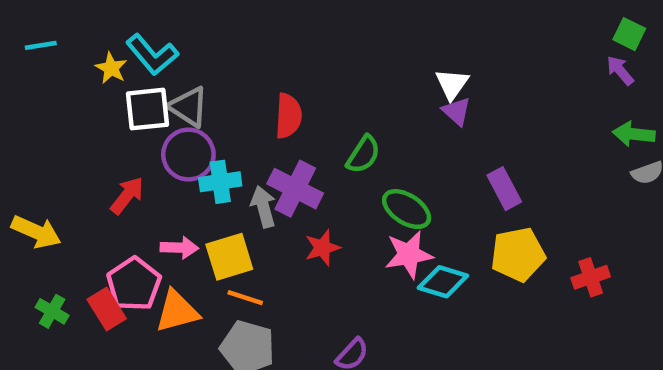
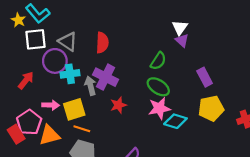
gray triangle: (188, 107) -> (68, 42), moved
green semicircle: (363, 155) -> (158, 61), moved

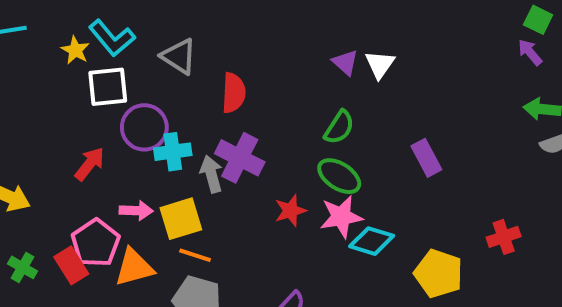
purple triangle: (182, 40) -> (345, 62), moved
gray triangle: (68, 42) -> (179, 56), moved
red star: (118, 105) -> (290, 211), moved
yellow pentagon: (211, 108) -> (439, 273), moved, turned 30

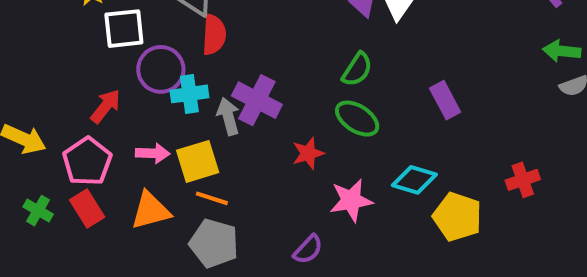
red semicircle: (234, 93) -> (214, 35), moved
pink star: (341, 217) -> (351, 200), moved
cyan diamond: (372, 241) -> (414, 180), moved
pink pentagon: (96, 243) -> (87, 161), moved

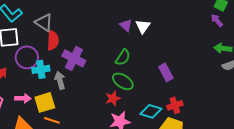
purple cross: (257, 100) -> (74, 58), moved
red star: (308, 153) -> (113, 98), moved
red cross: (523, 180) -> (175, 105), moved

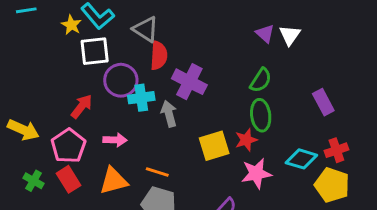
green ellipse: (123, 81) -> (261, 115), turned 50
yellow square: (45, 102) -> (214, 146), moved

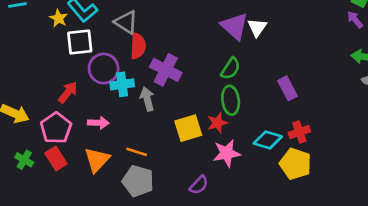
purple triangle: (265, 34) -> (235, 26), size x1.6
orange triangle: (114, 181) -> (97, 160), turned -32

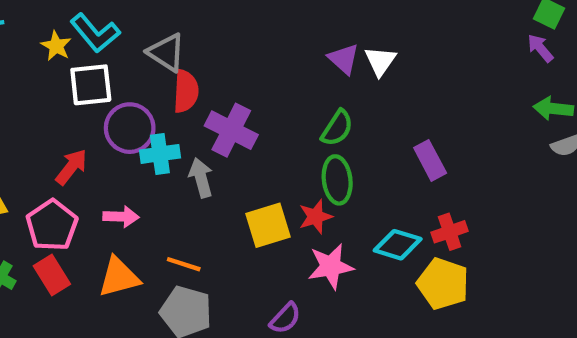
purple triangle: (235, 26) -> (344, 59), size x0.7
orange triangle: (97, 160) -> (119, 277), turned 32

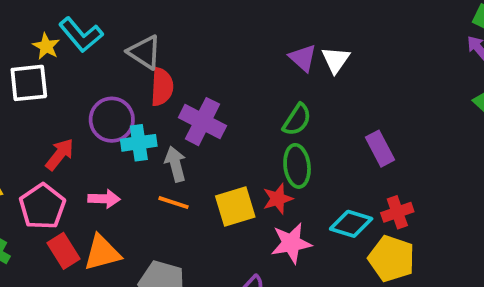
white square: (91, 85) -> (29, 83), moved
orange line: (184, 264) -> (174, 203), moved
red rectangle: (52, 275) -> (64, 251), moved

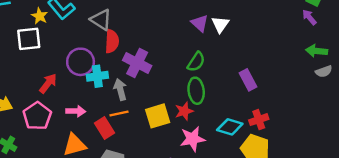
orange line: (174, 203) -> (119, 114), turned -30
red rectangle: (64, 251) -> (105, 128), moved

